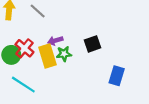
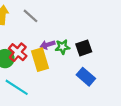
green star: (64, 54) -> (62, 47), moved
blue rectangle: (117, 76) -> (86, 77), moved, turned -66

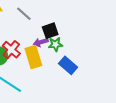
black square: (84, 48) -> (50, 31), moved
blue rectangle: (86, 77) -> (68, 65), moved

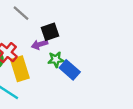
green star: (55, 44) -> (56, 59), moved
yellow rectangle: (33, 57) -> (20, 69), moved

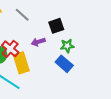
black square: (50, 32) -> (56, 26), moved
green star: (56, 59) -> (67, 46), moved

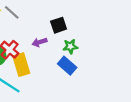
gray line: (22, 15) -> (12, 12), moved

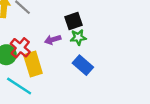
green star: (70, 46) -> (78, 37), moved

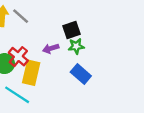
yellow rectangle: (33, 64) -> (31, 73), turned 30

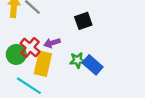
green star: (76, 46) -> (78, 60), moved
purple arrow: (51, 49) -> (52, 43), moved

